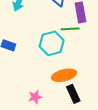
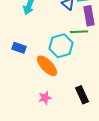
orange ellipse: (64, 75) -> (47, 66), moved, turned 60

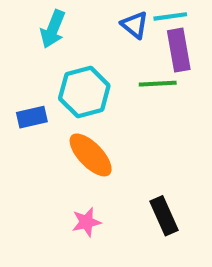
cyan hexagon: (61, 46) -> (84, 92), moved
blue rectangle: (19, 48) -> (32, 117), turned -32

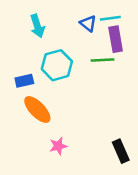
cyan arrow: (53, 29) -> (37, 26), turned -40
orange ellipse: (91, 155) -> (37, 109), moved
black rectangle: (164, 216) -> (121, 151), moved

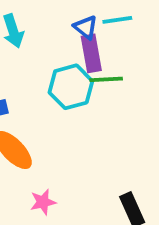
purple rectangle: (116, 39) -> (91, 53), moved
cyan hexagon: (57, 65) -> (71, 87), moved

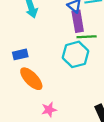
cyan hexagon: (71, 87) -> (76, 54), moved

